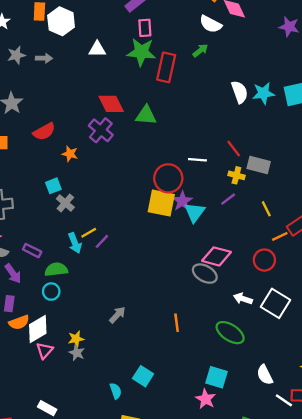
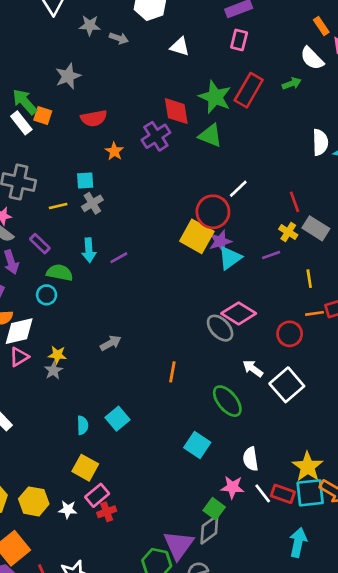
green star: (141, 52) -> (215, 97), moved
white line: (197, 160) -> (238, 189), moved, turned -66
yellow line: (89, 233) -> (58, 206), moved
pink star: (206, 399) -> (232, 487), moved, turned 30

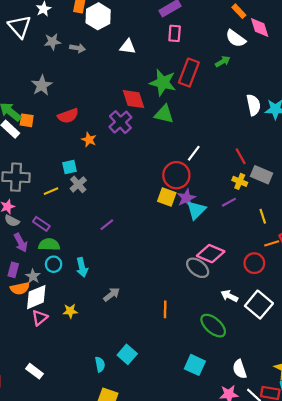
yellow square: (197, 236) -> (167, 197), size x0.7
cyan arrow: (89, 250) -> (82, 267), moved
green semicircle: (60, 273) -> (49, 245), moved
gray star: (53, 370) -> (33, 276), moved

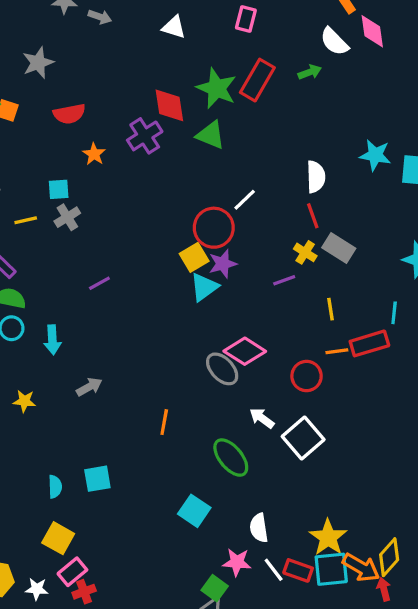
white semicircle: (253, 105) -> (316, 177), moved
yellow square: (167, 197) -> (194, 257), turned 30
cyan triangle: (196, 210) -> (204, 287), moved
cyan square: (127, 354) -> (97, 479), turned 30

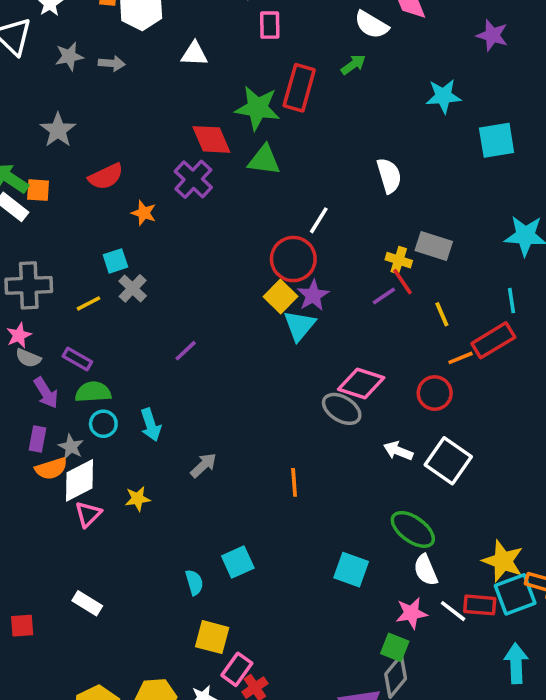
cyan star: (375, 155) -> (443, 96), moved
red line: (313, 216) -> (403, 282), moved
green ellipse: (231, 458) -> (413, 529), moved

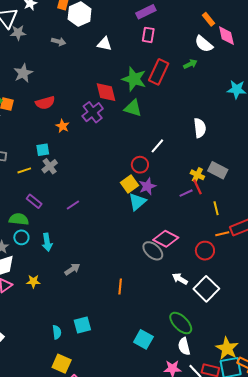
gray star: (69, 56) -> (18, 33), moved
red circle: (293, 259) -> (140, 165), size x0.7
purple rectangle: (77, 359) -> (34, 201), moved

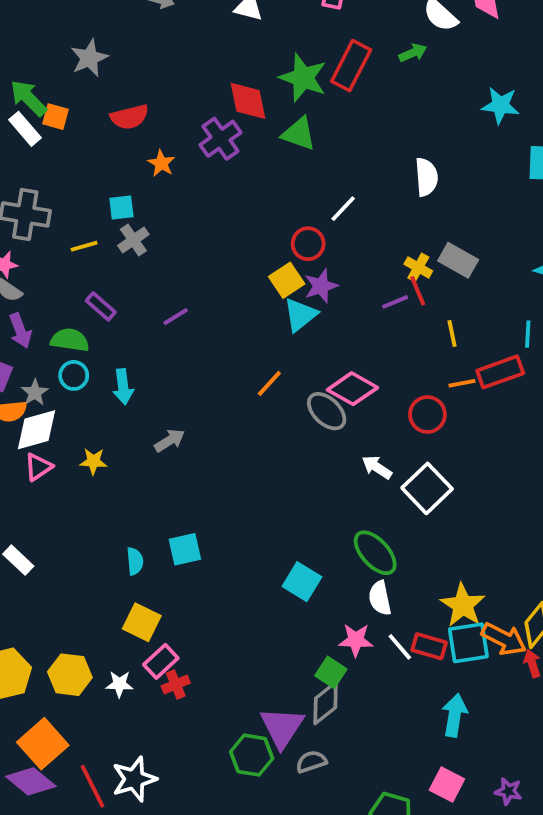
orange line: (120, 287) -> (269, 383), moved, turned 35

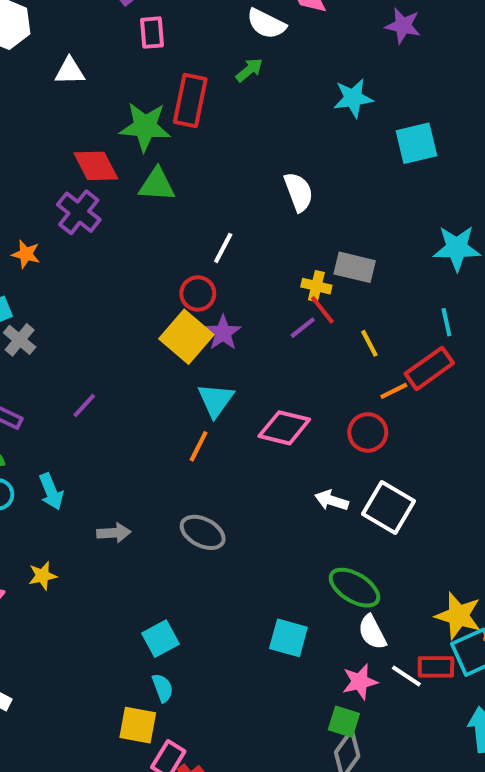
yellow square: (287, 280) -> (186, 337), size x1.4
cyan triangle: (300, 315) -> (216, 400), moved
gray ellipse: (327, 411) -> (203, 532), moved
gray arrow: (170, 441) -> (114, 533), turned 44
cyan semicircle: (135, 561) -> (163, 688), moved

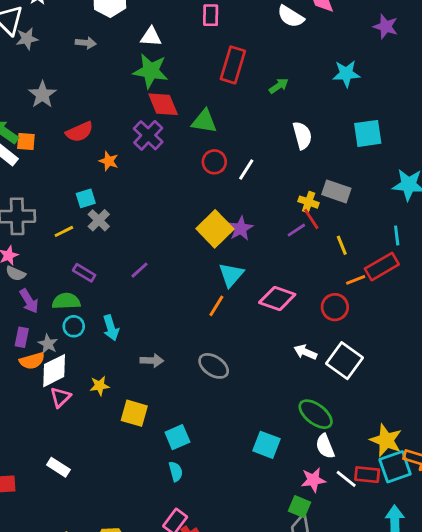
green arrow: (249, 70) -> (279, 86), moved
green star: (145, 127) -> (151, 71), moved
cyan square: (416, 143) -> (368, 133), moved
red circle: (198, 294) -> (214, 162), moved
yellow square: (138, 725) -> (134, 413), moved

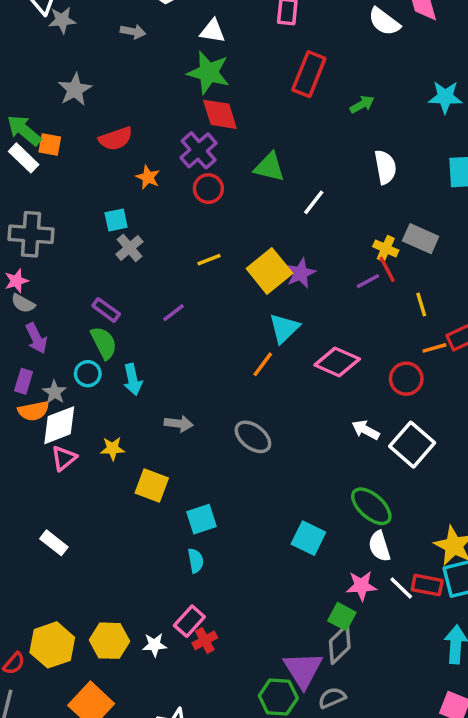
green triangle: (204, 121) -> (269, 167), moved
red circle: (214, 162) -> (208, 189), moved
yellow line: (64, 231) -> (209, 260), moved
green semicircle: (66, 301) -> (104, 343), moved, turned 60

